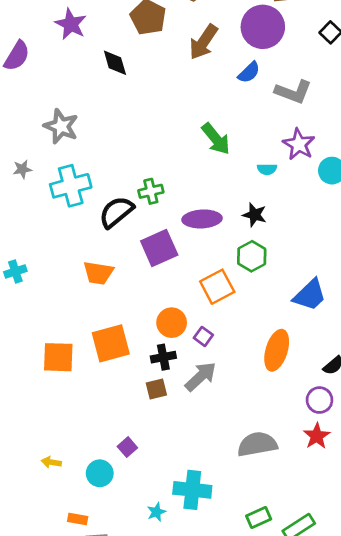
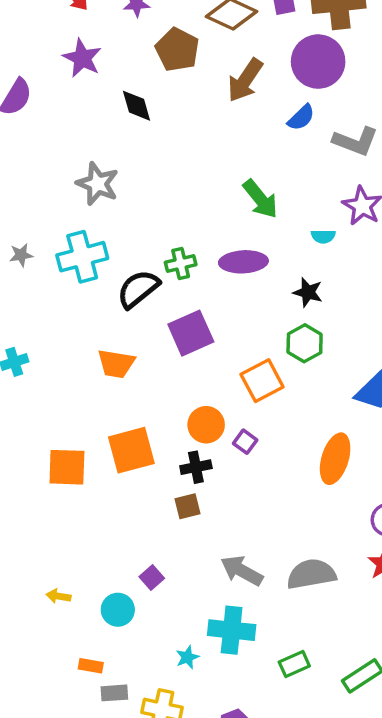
gray star: (61, 126) -> (97, 184), moved
gray star: (22, 169) -> (21, 255), moved
purple ellipse: (202, 219) -> (243, 262), moved
gray arrow: (201, 377) -> (242, 571), moved, turned -108
green rectangle: (259, 518) -> (294, 664), moved

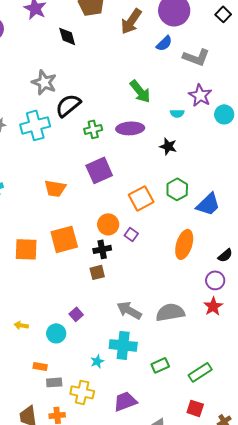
black semicircle: (138, 289) -> (68, 105), moved
green hexagon: (305, 343) -> (177, 189), moved

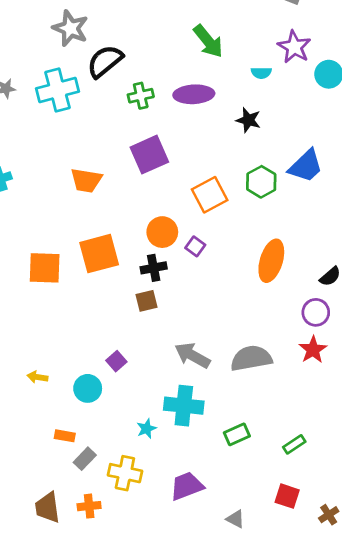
blue trapezoid: (208, 204) -> (306, 166), moved
green rectangle: (200, 372) -> (294, 444), size x0.7
gray rectangle: (54, 382) -> (85, 459), turned -42

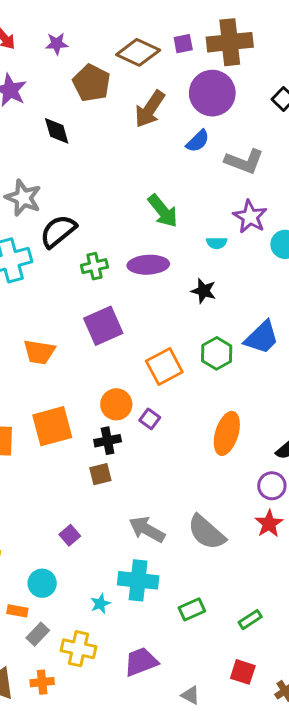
gray semicircle: (251, 358) -> (206, 532), turned -129
cyan circle: (88, 388) -> (42, 583), moved

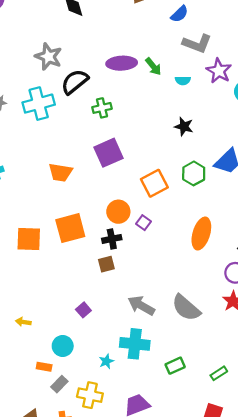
gray L-shape: (244, 161) -> (197, 43), moved
green arrow: (163, 211) -> (153, 66), size x0.7
cyan semicircle: (217, 243) -> (183, 81), moved
purple ellipse: (148, 265) -> (122, 63), moved

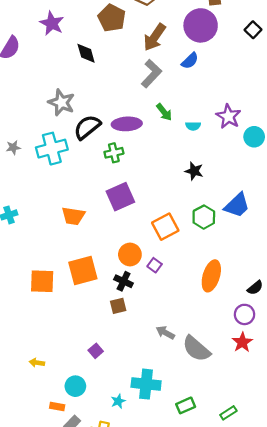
gray L-shape: (197, 43) -> (151, 74), moved, turned -68
purple ellipse: (122, 63) -> (127, 124), moved
black cross: (112, 239) -> (124, 281), turned 36
gray arrow: (141, 306) -> (165, 333), moved, size x0.7

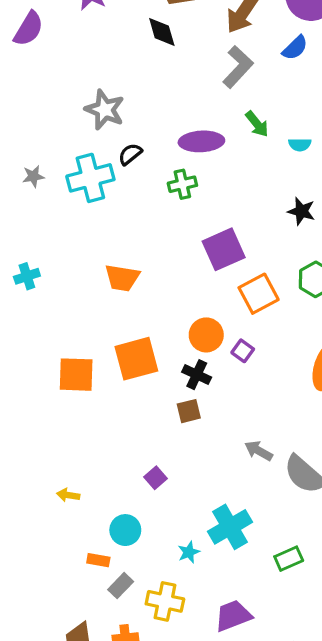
black diamond: (86, 53) -> (162, 32), moved
black semicircle: (87, 127) -> (130, 154), moved, size x0.6
purple square: (120, 197) -> (224, 249), moved
cyan cross: (146, 384) -> (230, 527), turned -36

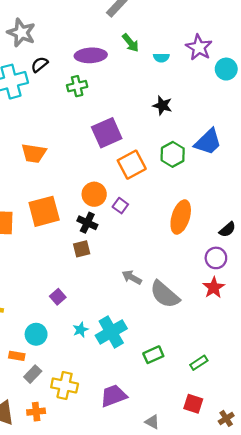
cyan star: (189, 552) -> (80, 330), moved

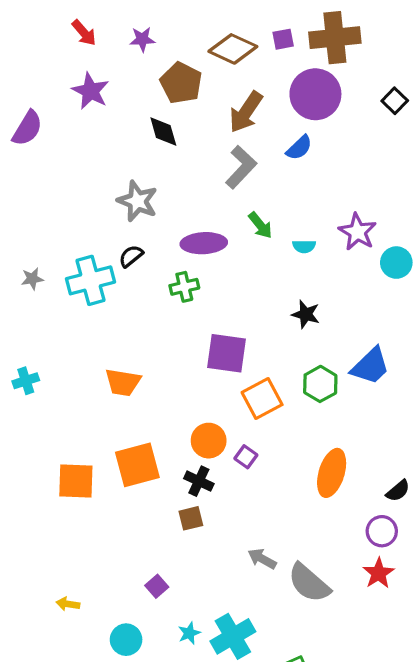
gray star: (21, 33) -> (137, 201), moved
purple square: (107, 133) -> (226, 353), turned 32

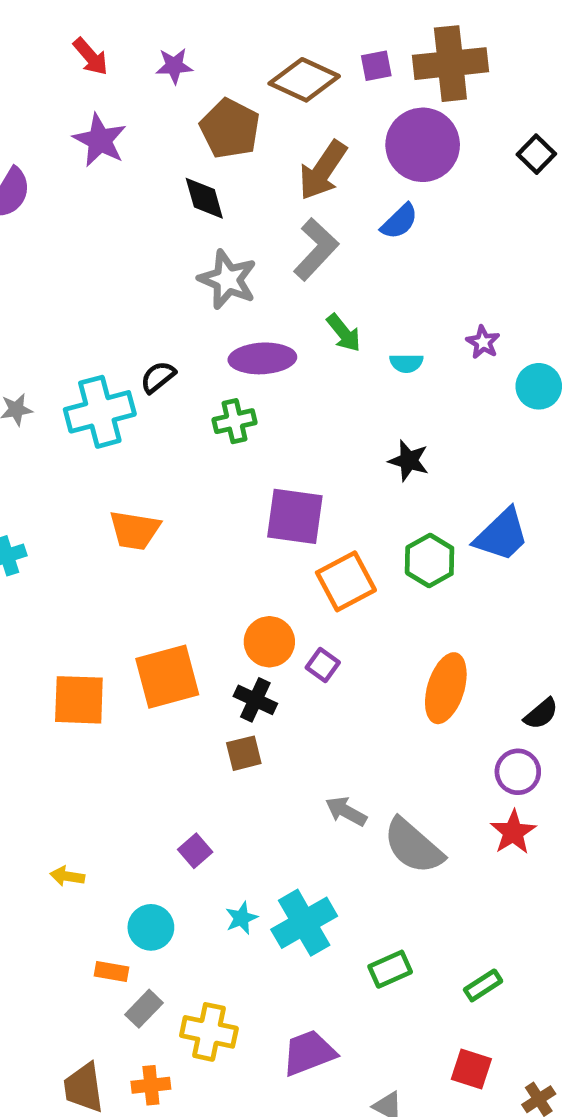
gray star: (137, 201) -> (228, 279), moved
purple star: (357, 232) -> (483, 342), size x0.6
orange trapezoid: (123, 382) -> (135, 530), moved

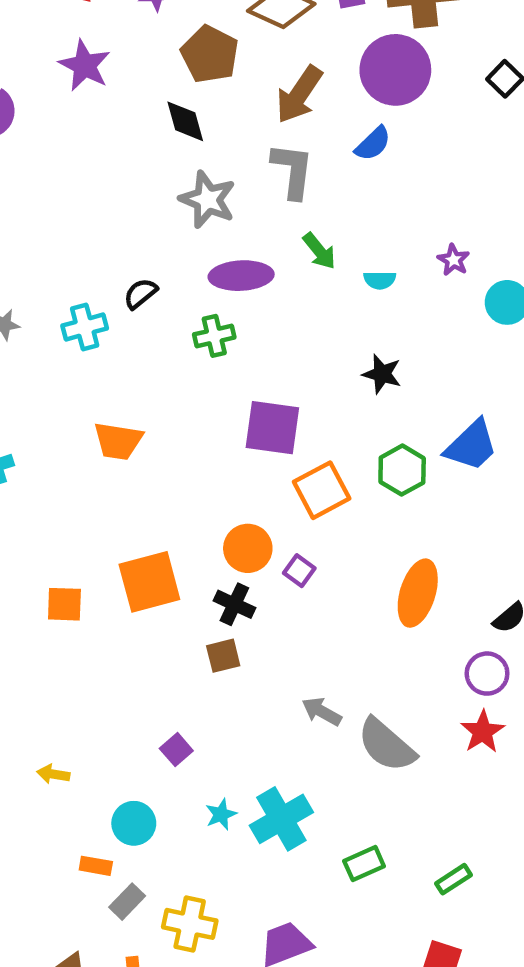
gray L-shape: (316, 249) -> (293, 171), turned -36
cyan cross: (100, 412) -> (85, 327), size x0.7
orange square: (79, 700) -> (64, 604), size x0.7

